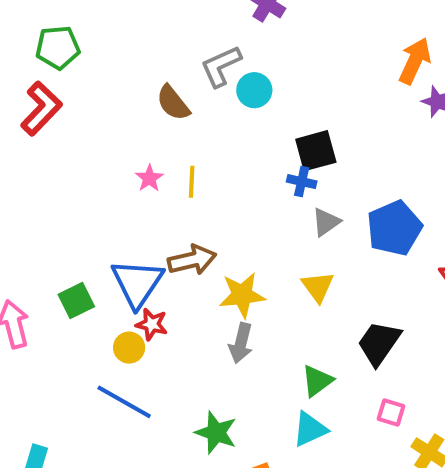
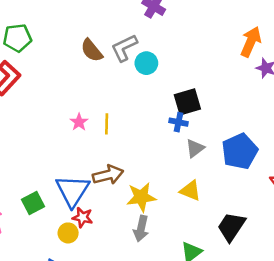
brown semicircle: (173, 103) -> (92, 50), moved
yellow triangle: (318, 287) -> (190, 191), turned -30

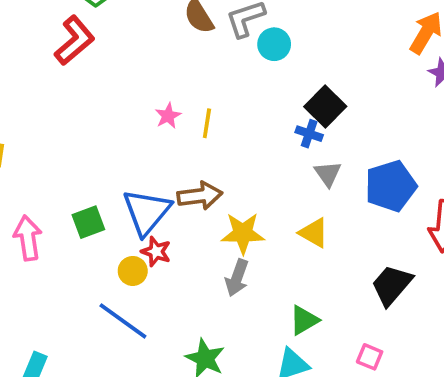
black square: (187, 102) -> (325, 106), turned -36
gray triangle: (195, 148) -> (328, 174), turned -36
black trapezoid: (231, 227) -> (392, 285), moved

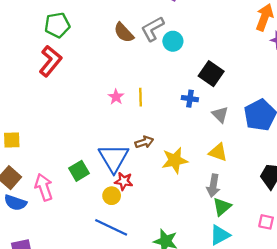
blue cross: (309, 134) -> (190, 99), moved
brown arrow: (200, 196) -> (144, 142), size x0.7
gray arrow: (237, 278) -> (213, 186), moved

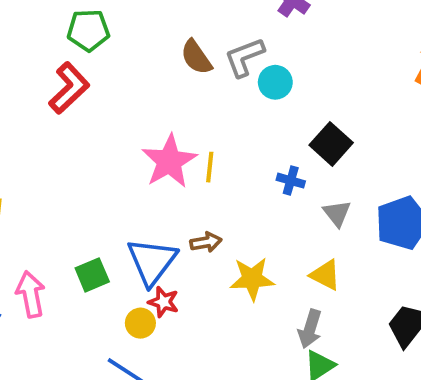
pink star: (116, 97) -> (169, 161), size x2.0

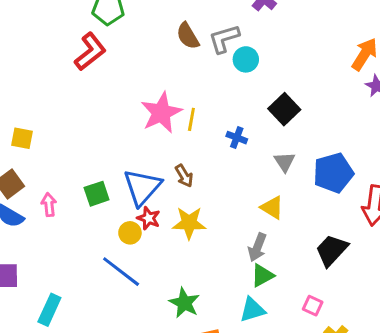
blue cross: (291, 181) -> (237, 138), moved
brown arrow: (206, 242) -> (184, 176), turned 65
yellow star: (252, 279) -> (189, 223), moved
pink arrow: (31, 294) -> (49, 205), size x0.7

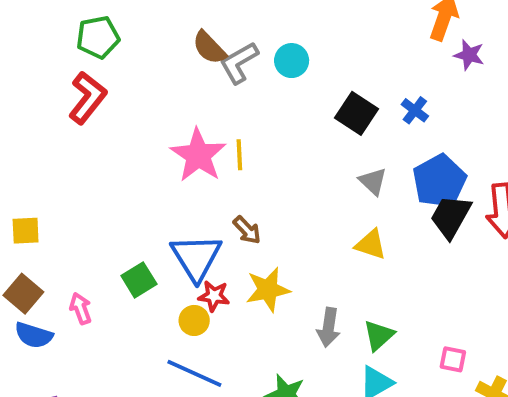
gray L-shape: (224, 39) -> (239, 63), moved
blue cross: (237, 138) -> (415, 110), moved, turned 30
gray arrow: (257, 247) -> (328, 327), moved
black trapezoid: (332, 250) -> (451, 217), moved

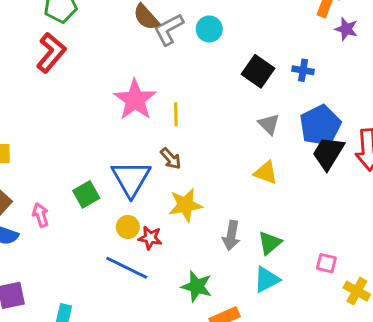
blue cross: (415, 110) -> (303, 70), turned -30
yellow line: (239, 155) -> (176, 114), moved
red star: (214, 296) -> (150, 238), moved

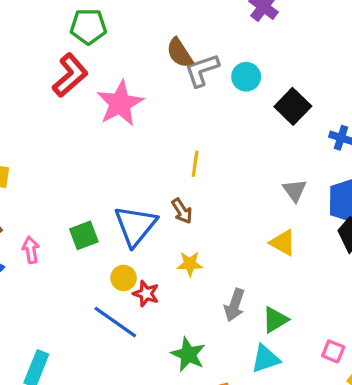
black square: (258, 71) -> (293, 106), moved
pink star: (135, 100) -> (120, 103), moved
yellow star: (185, 205) -> (190, 264), size x0.7

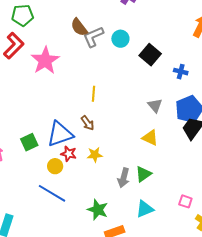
blue triangle: (135, 226) -> (60, 134), turned 36
red star: (146, 294) -> (69, 154), moved
green triangle: (275, 320) -> (143, 174), moved

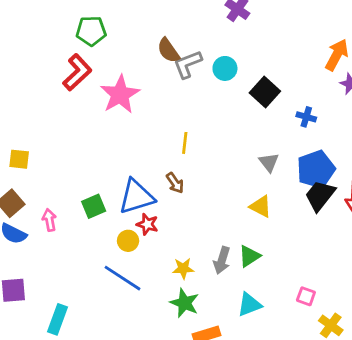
yellow star: (95, 155) -> (183, 268), moved

